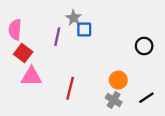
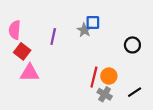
gray star: (74, 18) -> (84, 30), moved
blue square: (84, 30) -> (93, 22), moved
red line: (70, 88) -> (94, 77), moved

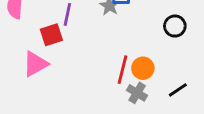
red square: (22, 51) -> (51, 35), moved, turned 35
pink triangle: (30, 73) -> (35, 64), turned -30

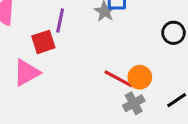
red line: (123, 70) -> (118, 79), turned -76
gray cross: (137, 93) -> (134, 103), turned 30

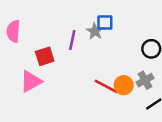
purple line: (60, 21) -> (72, 40), moved
gray cross: (134, 103) -> (145, 80), moved

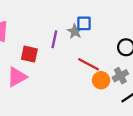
red square: (45, 56) -> (29, 54), turned 30
red line: (106, 86) -> (88, 64), moved

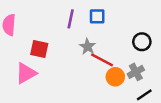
gray star: (75, 31) -> (88, 47), moved
purple line: (54, 39) -> (71, 19), moved

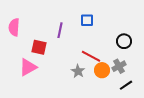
purple line: (71, 19) -> (60, 30), moved
gray star: (88, 47) -> (78, 71), moved

